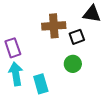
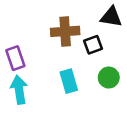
green circle: (73, 64) -> (109, 78), moved
cyan rectangle: (41, 84) -> (69, 81), moved

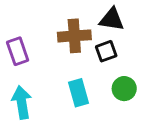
black triangle: (111, 17) -> (112, 19), moved
purple rectangle: (15, 58) -> (18, 51), moved

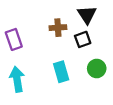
black triangle: (112, 19) -> (87, 15), turned 48
brown cross: (74, 36) -> (58, 28), size x0.7

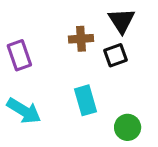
green circle: (97, 68) -> (128, 127), moved
cyan arrow: (17, 79) -> (24, 111), turned 130

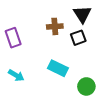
cyan rectangle: (85, 100) -> (58, 68), turned -48
cyan arrow: (24, 111) -> (16, 75), size x0.7

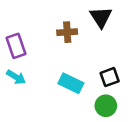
black square: (78, 38) -> (110, 77), moved
cyan arrow: (16, 75) -> (16, 77), moved

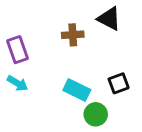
black triangle: (101, 17) -> (109, 19), turned -30
green circle: (106, 106) -> (96, 114), moved

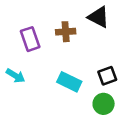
purple rectangle: (18, 50) -> (30, 39), moved
green circle: (96, 114) -> (104, 104), moved

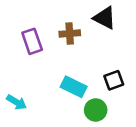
cyan arrow: (15, 76) -> (17, 102), moved
green circle: (104, 104) -> (96, 110), moved

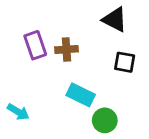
brown cross: (70, 33) -> (66, 49), moved
black square: (114, 80) -> (125, 62), moved, turned 30

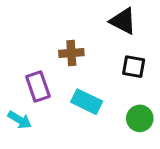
purple rectangle: (35, 45) -> (38, 86), moved
green circle: (105, 120) -> (140, 118), moved

